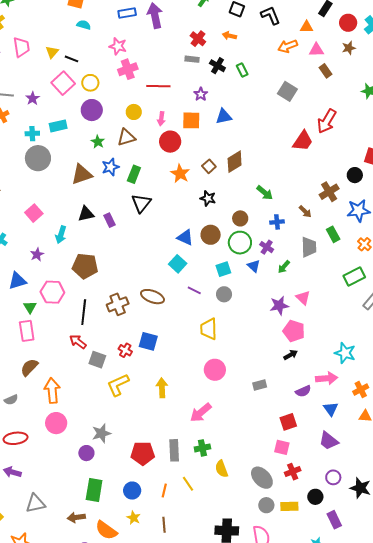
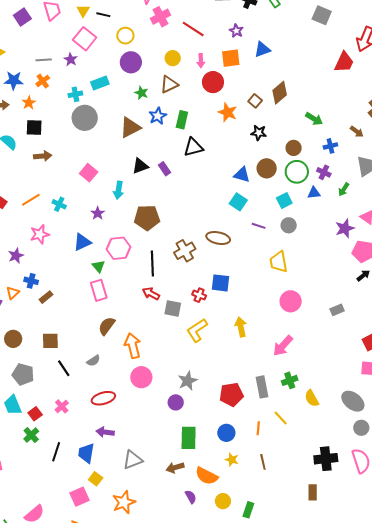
pink square: (63, 83) -> (85, 39), moved
red line: (158, 86) -> (193, 29), turned 40
black triangle: (141, 203) -> (193, 147), turned 45
blue triangle: (254, 266) -> (314, 193), turned -40

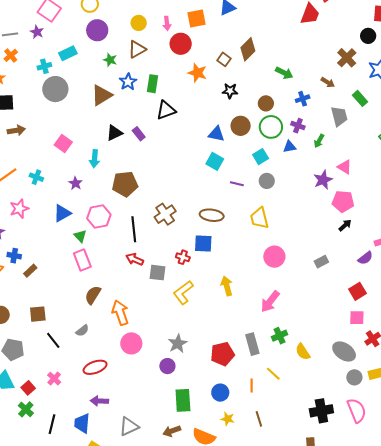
brown ellipse: (218, 238) -> (212, 215), moved

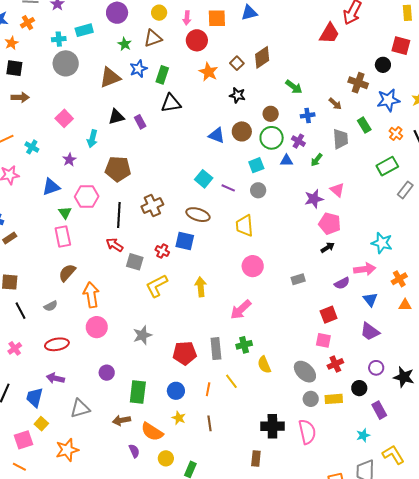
brown cross: (347, 58) -> (358, 83), turned -36
cyan square: (215, 161) -> (204, 179), moved
purple circle: (167, 366) -> (107, 373), moved

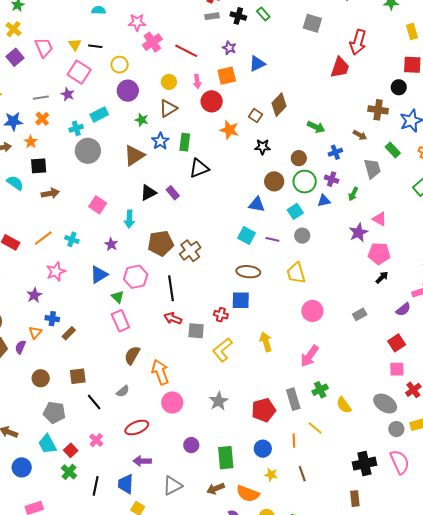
blue triangle: (217, 135) -> (257, 204), moved
brown cross: (152, 206) -> (190, 251), moved

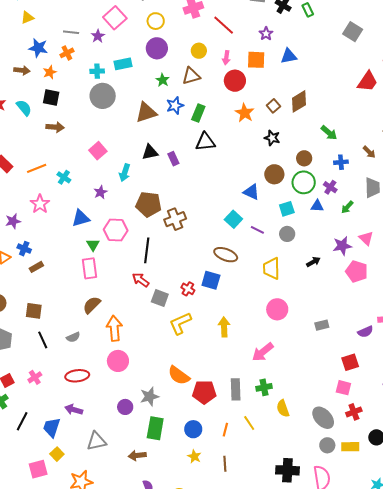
pink star: (56, 271) -> (40, 204), turned -30
black arrow: (382, 277) -> (313, 262), moved
gray star: (219, 401) -> (149, 396), moved
orange semicircle: (248, 494) -> (179, 375), moved

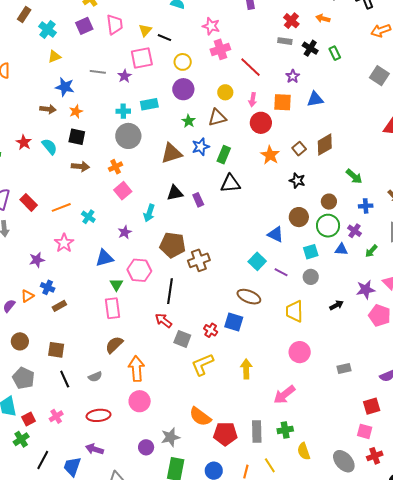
pink square: (115, 18) -> (142, 58), turned 30
orange cross: (67, 53) -> (116, 167), moved

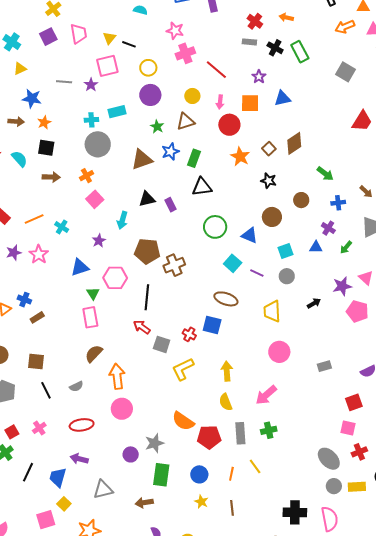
green rectangle: (335, 53) -> (300, 52), size x1.5
green circle: (328, 226) -> (215, 227), moved
purple star: (37, 260) -> (14, 253), moved
yellow semicircle: (304, 451) -> (226, 402), moved

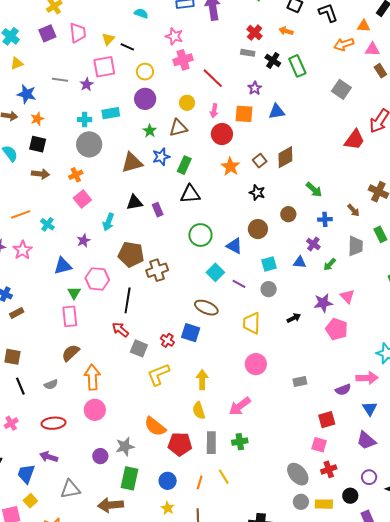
brown arrow: (144, 503) -> (111, 505), size x1.4

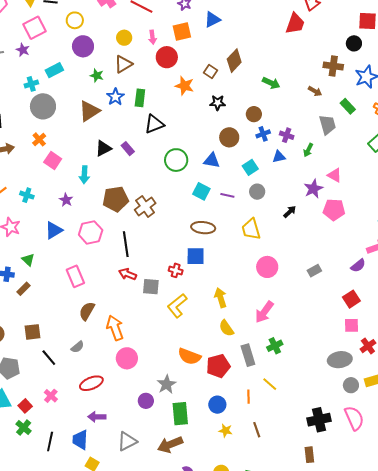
blue cross: (325, 219) -> (263, 134), moved
green triangle: (74, 293) -> (28, 260), moved
gray ellipse: (298, 474) -> (340, 360), turned -40

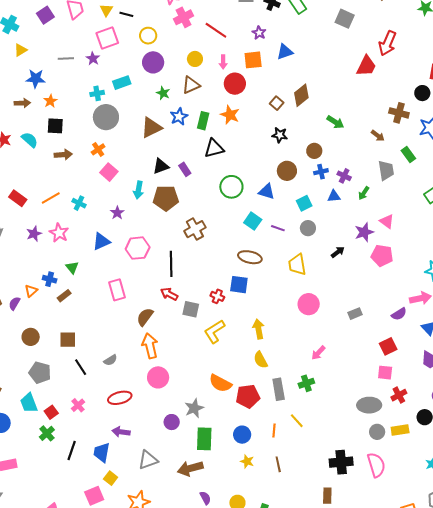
orange star: (185, 86) -> (230, 115), moved
brown pentagon: (116, 199) -> (166, 198), moved
brown semicircle: (87, 311) -> (145, 317), moved
pink arrow: (264, 312) -> (318, 353), moved, size x0.7

